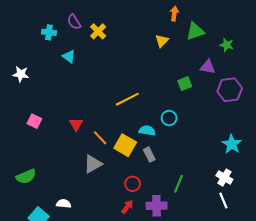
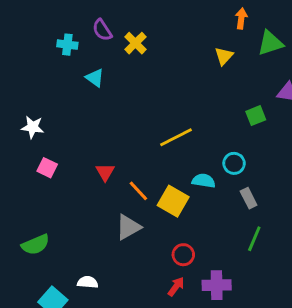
white star: (21, 74) -> (33, 127), moved
gray rectangle: (149, 155) -> (249, 198), moved
green line: (178, 184) -> (254, 239), moved

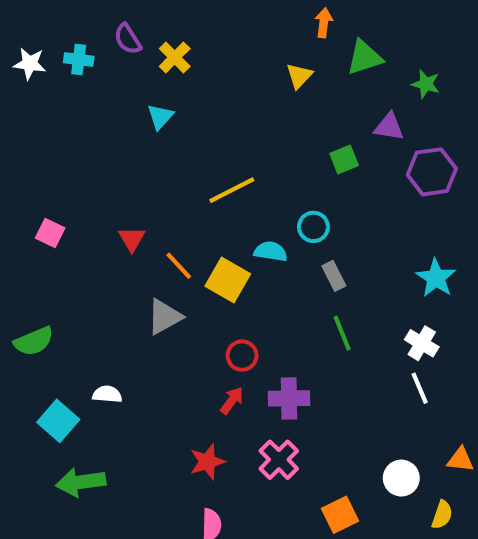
cyan triangle: (95, 78) -> (160, 117), moved, turned 36
white star: (33, 127) -> (30, 64), moved
green line: (254, 239) -> (342, 333), turned -45

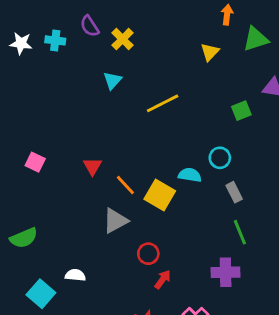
yellow line: (232, 190) -> (163, 103), moved
red circle: (242, 356) -> (148, 254), moved
purple cross: (289, 398) -> (226, 272), moved

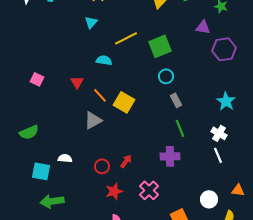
green square: (241, 111) -> (160, 46), moved, size x1.6
cyan semicircle: (190, 175) -> (104, 60), moved
red circle: (148, 254) -> (102, 166), moved
cyan square: (41, 294) -> (41, 171), turned -30

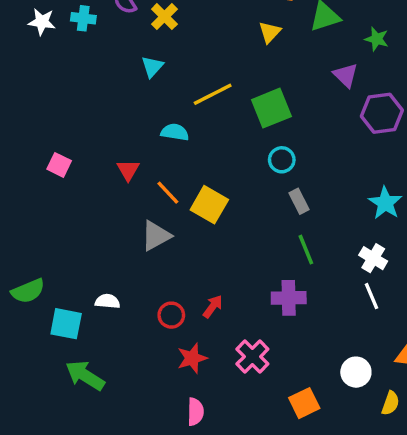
purple triangle: (203, 27) -> (346, 75), turned 35
green semicircle: (29, 132) -> (28, 291), moved
green arrow: (52, 201) -> (85, 375), turned 40

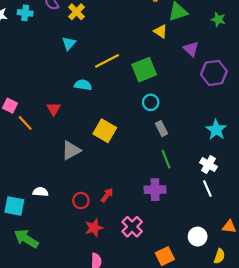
yellow triangle: (270, 32) -> (160, 31), moved, turned -40
green star: (377, 39) -> (218, 19), moved
orange line: (168, 193) -> (25, 123), moved

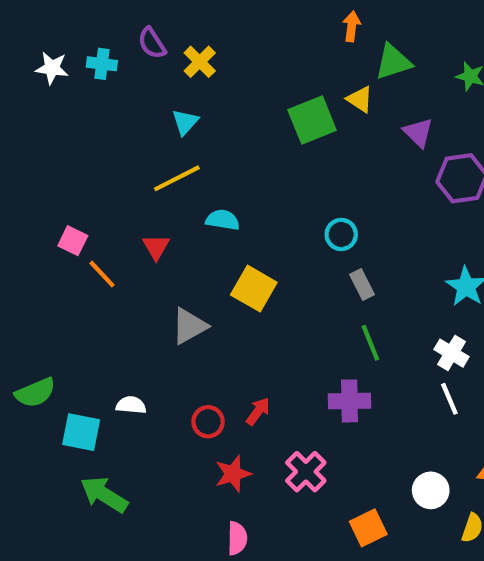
yellow line: (107, 61) -> (177, 178), moved
green square: (144, 70) -> (312, 120), moved
cyan semicircle: (83, 85) -> (223, 220), moved

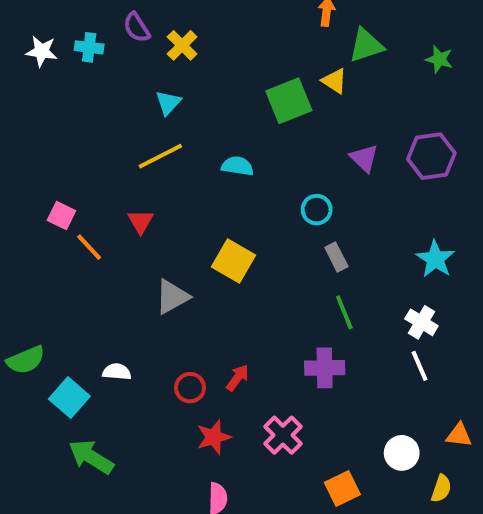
purple triangle: (418, 133) -> (364, 158), moved
cyan semicircle: (223, 220) -> (237, 166), moved
cyan square: (81, 432) -> (69, 398), turned 30

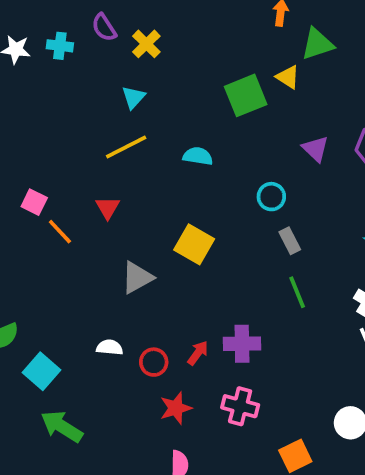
purple cross: (325, 368) -> (242, 344), moved
white semicircle: (117, 372) -> (110, 347), moved
pink cross: (283, 435) -> (240, 406), turned -30

